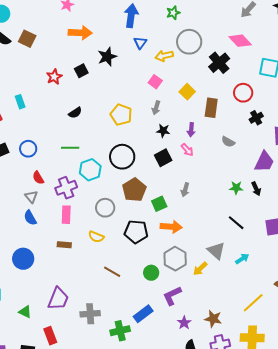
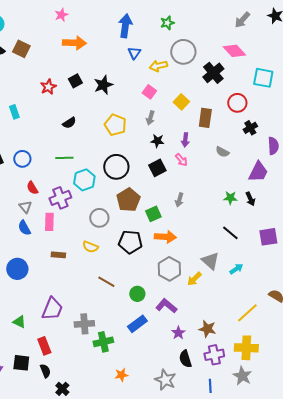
black star: (107, 57) -> (103, 85), moved
pink rectangle: (66, 215) -> (49, 222), moved
green circle: (151, 273) -> (137, 294), moved
purple L-shape: (172, 296) -> (166, 306), turned 65
green cross: (120, 331) -> (103, 342), moved

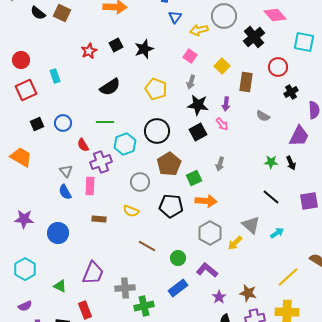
black semicircle: (69, 123) -> (110, 87), size x1.5
black star: (157, 141) -> (198, 105), size x1.5
red semicircle: (32, 188) -> (83, 145), moved

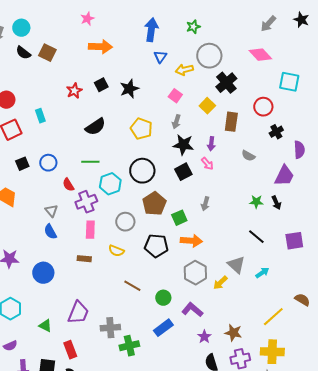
black cross: (254, 37) -> (226, 83), moved
pink rectangle: (90, 186) -> (90, 230), moved

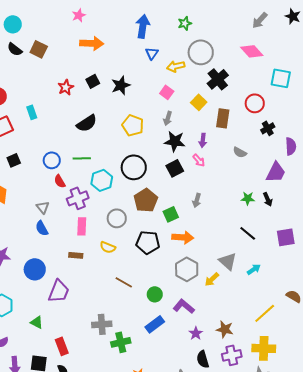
blue circle: (48, 163) -> (52, 160), moved
purple trapezoid: (78, 313) -> (59, 291), moved

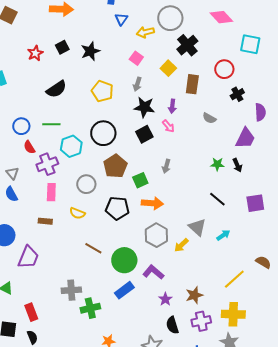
green circle: (155, 294) -> (124, 260), size x1.6
brown star: (225, 329) -> (194, 295), turned -30

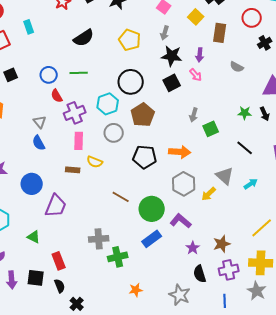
cyan hexagon: (71, 146) -> (108, 104), moved
green square: (140, 180) -> (211, 129), moved
yellow semicircle: (77, 213) -> (95, 162), moved

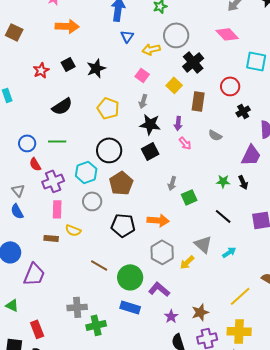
pink arrow: (196, 75) -> (185, 143), moved
blue rectangle: (152, 239) -> (130, 307), turned 54

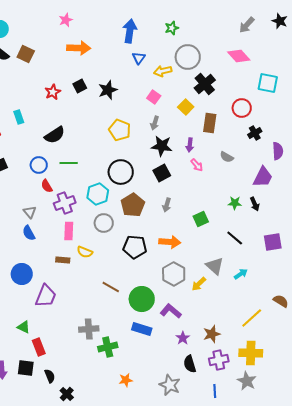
black semicircle: (62, 106) -> (55, 135), moved
gray arrow: (172, 183) -> (167, 205), moved
red rectangle: (37, 329) -> (39, 347), moved

